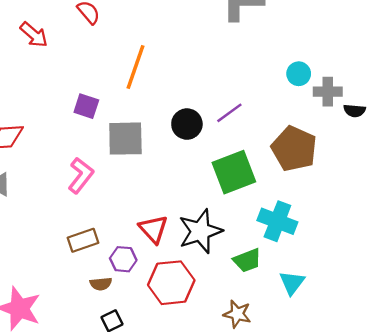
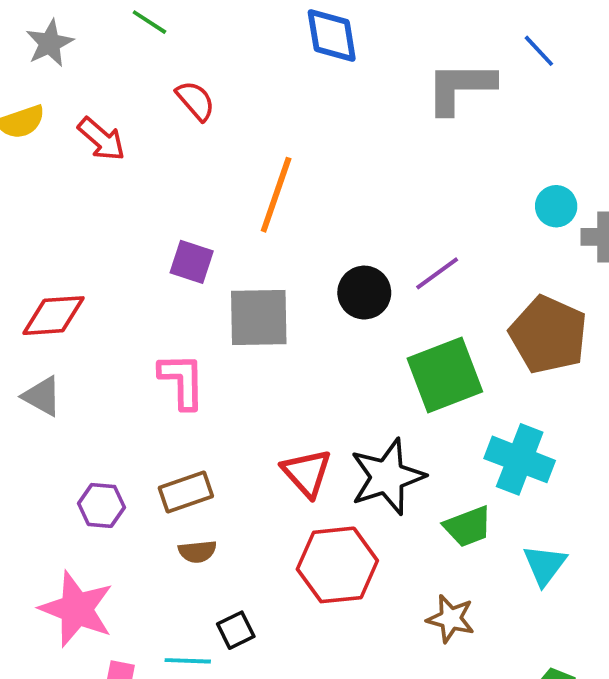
pink L-shape: (81, 175) -> (182, 381), turned -39
purple hexagon: (123, 259) -> (101, 505), moved
brown semicircle: (101, 284) -> (197, 552), moved

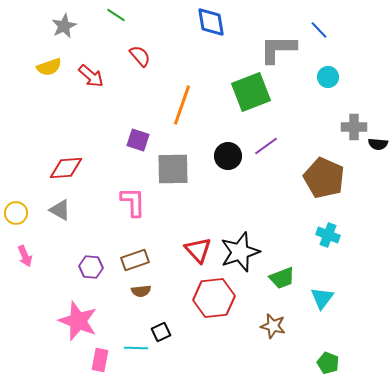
cyan circle: (556, 206) -> (328, 77), moved
green square: (445, 375) -> (251, 92), moved
cyan cross: (520, 459) -> (328, 235), moved, size x0.7

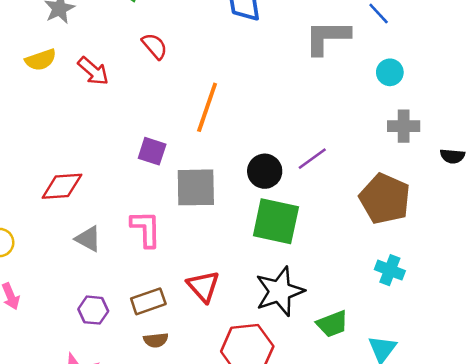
green square: (251, 92) -> (276, 221), moved, turned 33
gray cross: (354, 127) -> (404, 126), moved
gray triangle: (60, 210) -> (88, 239), moved
red triangle: (198, 250) -> (203, 286), moved

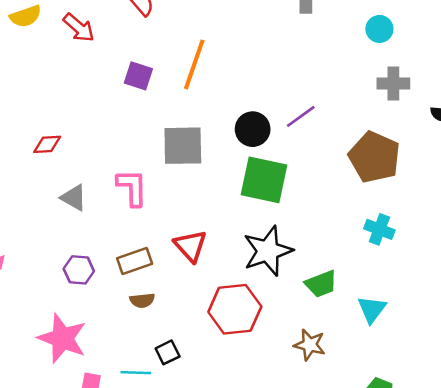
purple square: (152, 151) -> (138, 76), moved
red diamond: (62, 186) -> (47, 144), size x0.7

